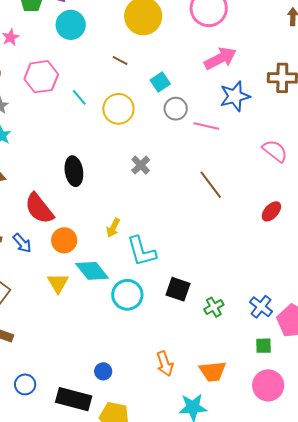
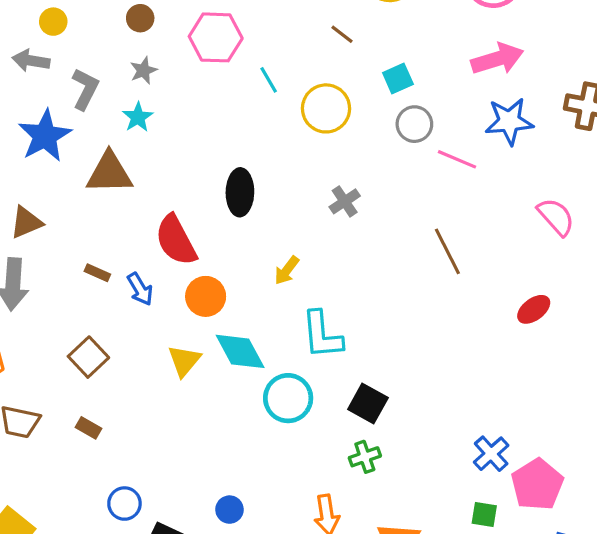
yellow arrow: (113, 228) -> (287, 270), moved
green cross: (214, 307) -> (365, 457), moved
blue circle: (25, 384) -> (124, 504), moved

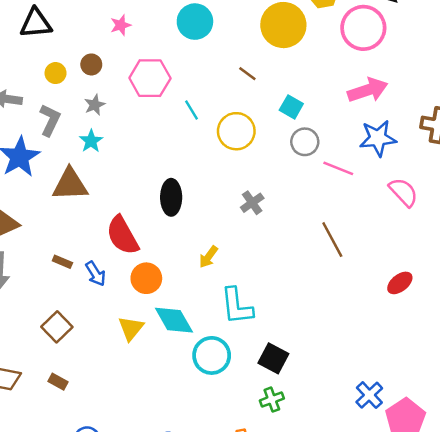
yellow circle: (53, 22) -> (56, 73), moved
cyan square: (398, 79) -> (291, 107), turned -35
pink semicircle: (556, 217) -> (403, 192), moved

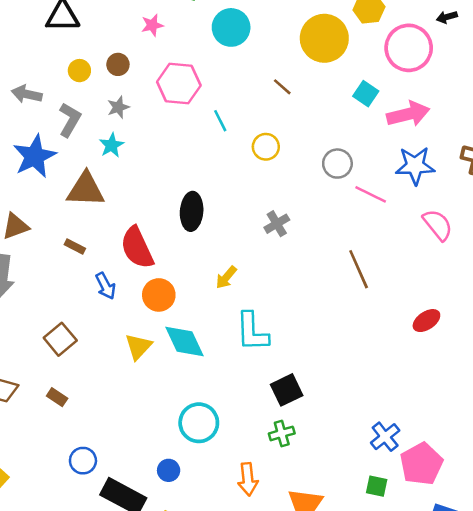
cyan square: (291, 107) -> (366, 94), moved
yellow circle: (236, 131) -> (266, 147), size x0.7
brown rectangle: (62, 262) -> (75, 246), moved
cyan circle: (212, 355) -> (199, 423), moved
black square: (273, 358) -> (287, 390), turned 32

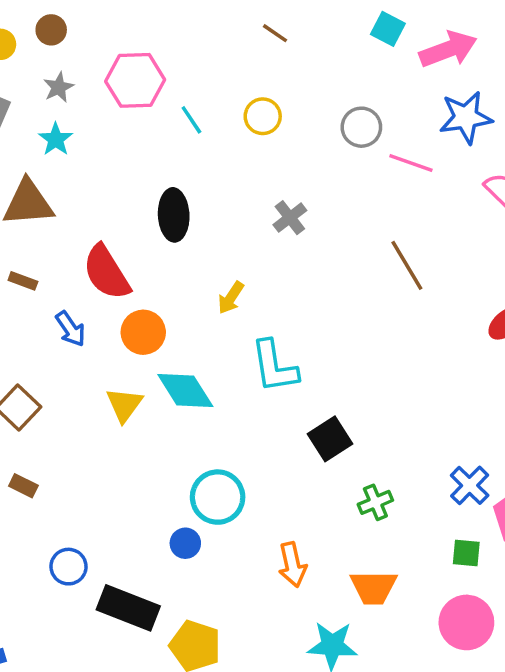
pink hexagon: (179, 84) -> (135, 80), moved
cyan line: (220, 121) -> (191, 120), moved
green cross: (282, 433) -> (375, 502), moved
blue circle: (169, 470) -> (185, 543), moved

